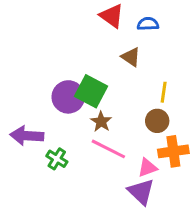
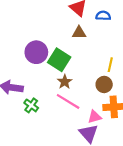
brown triangle: (131, 57) -> (79, 33), moved, turned -40
purple circle: (68, 97) -> (36, 52), moved

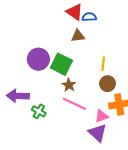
blue semicircle: (103, 16) -> (89, 17), moved
yellow line: (110, 65) -> (103, 64), moved

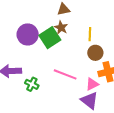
green square: (61, 64) -> (50, 38), turned 35
brown star: (69, 85) -> (61, 28), moved

